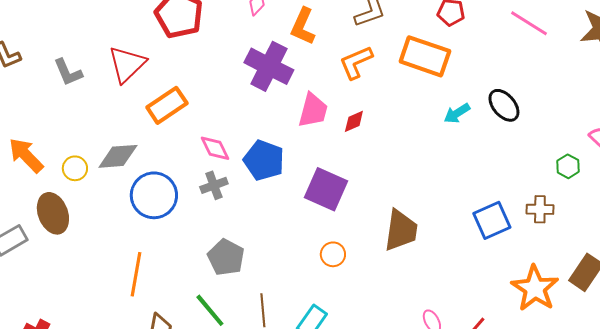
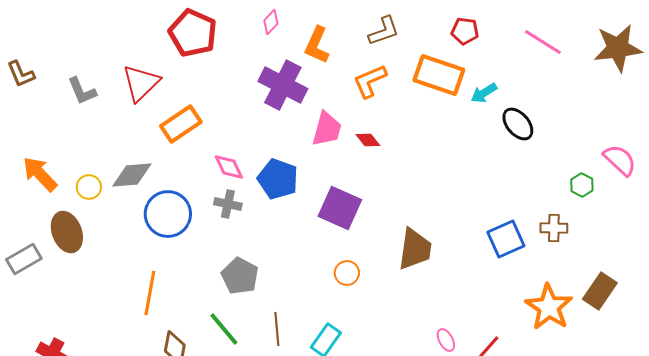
cyan arrow: (457, 113) -> (484, 93), moved
red diamond: (354, 121) -> (368, 140), turned 75
gray cross: (214, 185) -> (228, 204), turned 32

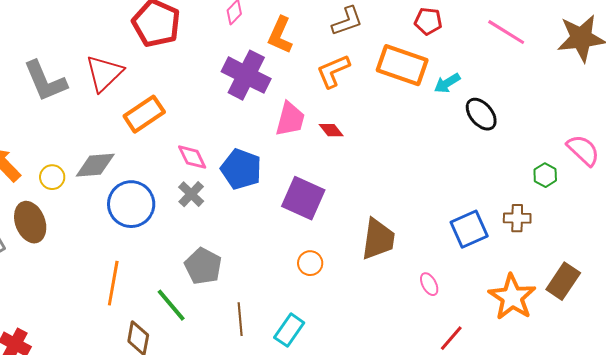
gray L-shape: (82, 91) -> (45, 81), size x1.5
gray cross: (228, 204) -> (191, 194), turned 32
green line: (224, 329) -> (171, 305), moved
pink ellipse: (446, 340) -> (429, 284), moved

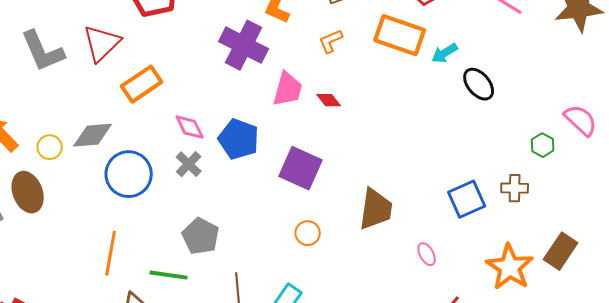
orange L-shape: (333, 71) -> (331, 41), size x0.7
green line: (171, 305) -> (169, 275), turned -42

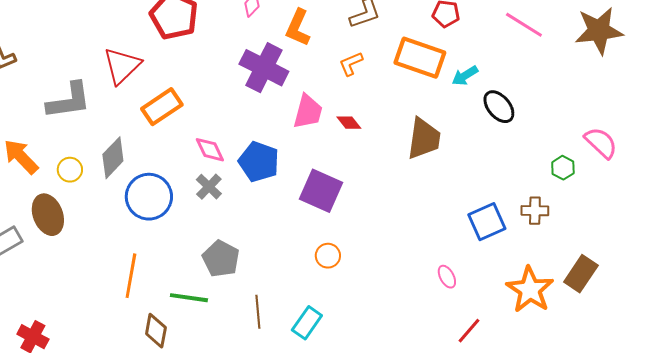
gray L-shape: (43, 51) -> (69, 101), moved, turned -75
gray diamond: (93, 135) -> (113, 158), turned -42
brown trapezoid: (376, 209) -> (424, 139), moved

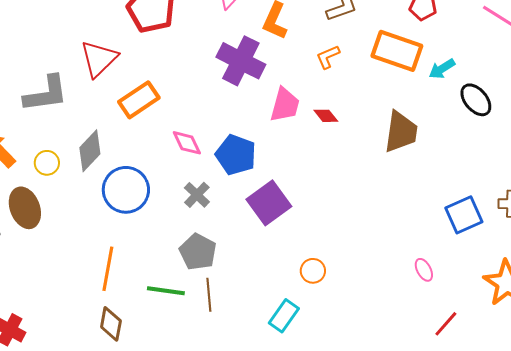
gray cross: (209, 187) -> (197, 195), moved
purple square: (321, 191) -> (269, 203), moved, turned 30
orange circle: (328, 256) -> (313, 271), moved
brown line: (258, 312) -> (209, 295), moved
brown diamond: (156, 331) -> (111, 324), moved

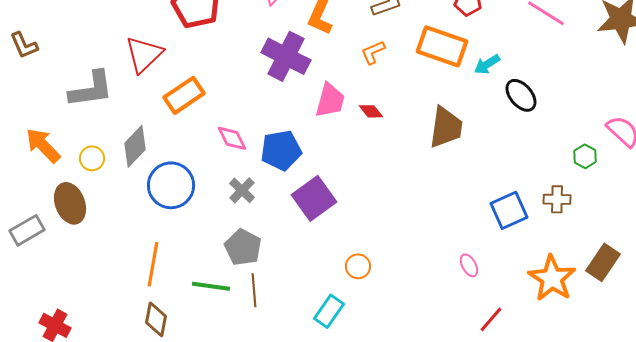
blue pentagon: (236, 155) -> (281, 150), turned -30

